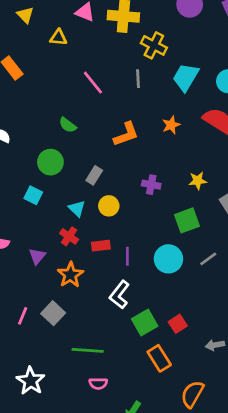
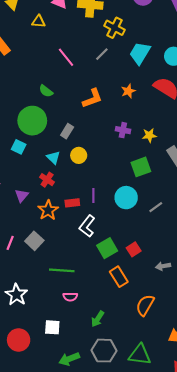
gray line: (138, 79) -> (102, 54), turned 48
green circle: (50, 162) -> (32, 121), size x1.4
purple cross: (151, 185) -> (123, 130), moved
red rectangle: (101, 246) -> (72, 203), moved
gray line: (208, 259) -> (156, 207), moved

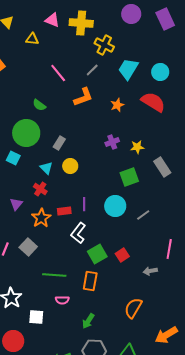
orange L-shape: (92, 98) -> (83, 97), moved
purple cross: (123, 130) -> (112, 142), turned -32
orange rectangle: (119, 277) -> (90, 281), moved, turned 42
white square: (52, 327) -> (36, 317), moved

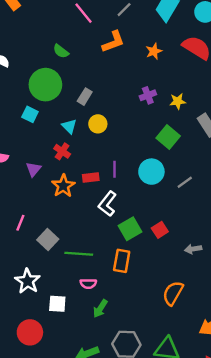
green square: (129, 177) -> (168, 137), turned -30
gray square: (28, 247) -> (48, 239), moved
green arrow: (88, 321) -> (100, 309), moved

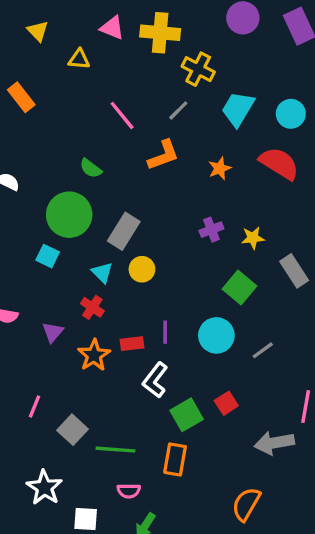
gray rectangle: (85, 97) -> (124, 231), size x1.5
red square: (160, 230) -> (226, 403), moved
gray arrow: (193, 249) -> (274, 443), size x1.6

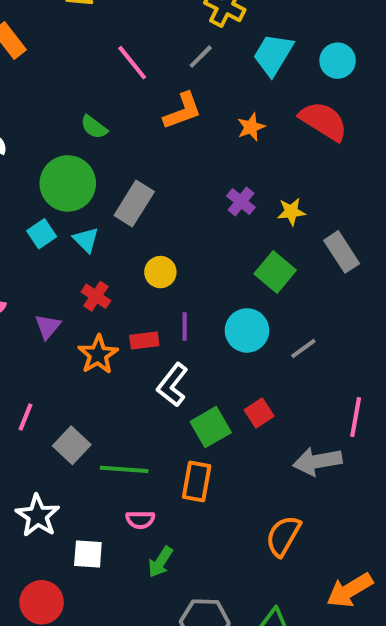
purple cross: (211, 230) -> (241, 202), turned -30
cyan square: (48, 256) -> (42, 234), turned 30
yellow circle: (142, 269) -> (160, 272), moved
cyan triangle: (102, 273) -> (86, 240), moved

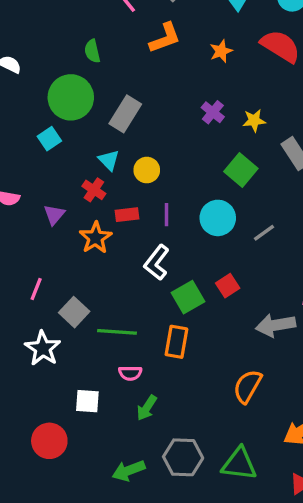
green semicircle: (94, 127) -> (92, 51), turned 40
cyan triangle: (86, 240) -> (109, 160), moved
red rectangle: (144, 341) -> (127, 215), moved
white star: (38, 516) -> (43, 348), moved

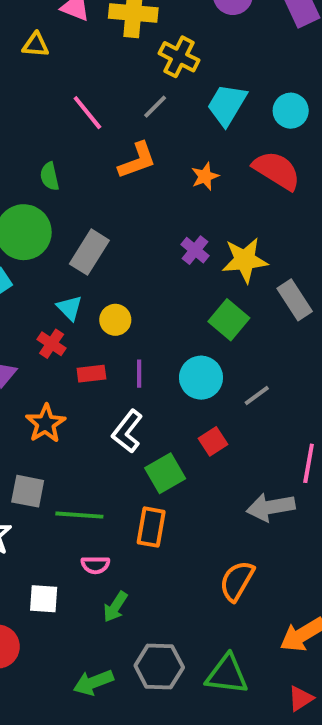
yellow star: (254, 120) -> (245, 260), size x1.6
orange star: (96, 238) -> (46, 423), moved
red square: (228, 286) -> (213, 441), moved
gray square: (74, 312) -> (28, 491), turned -32

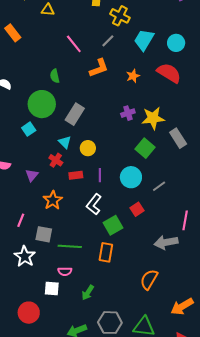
purple cross: (195, 250) -> (128, 113), turned 32
pink semicircle: (95, 565) -> (65, 271), moved

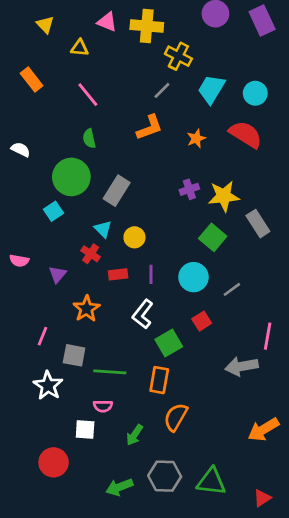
pink line: (74, 44) -> (88, 95), moved
orange semicircle: (149, 279) -> (176, 417), moved
orange arrow: (182, 307) -> (263, 429), moved

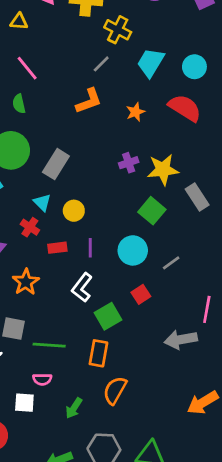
green semicircle: (89, 139) -> (19, 104), moved

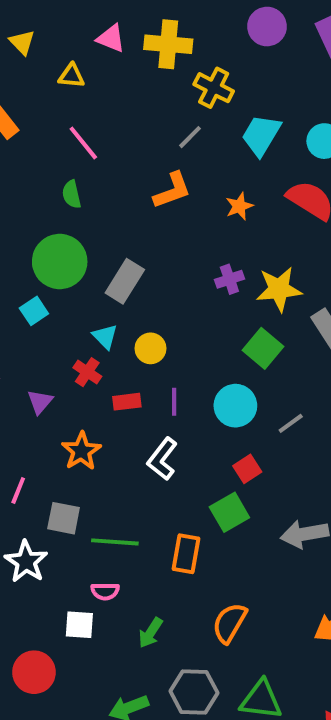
green square: (108, 316) -> (229, 512), moved
orange semicircle: (115, 390) -> (229, 623), moved

